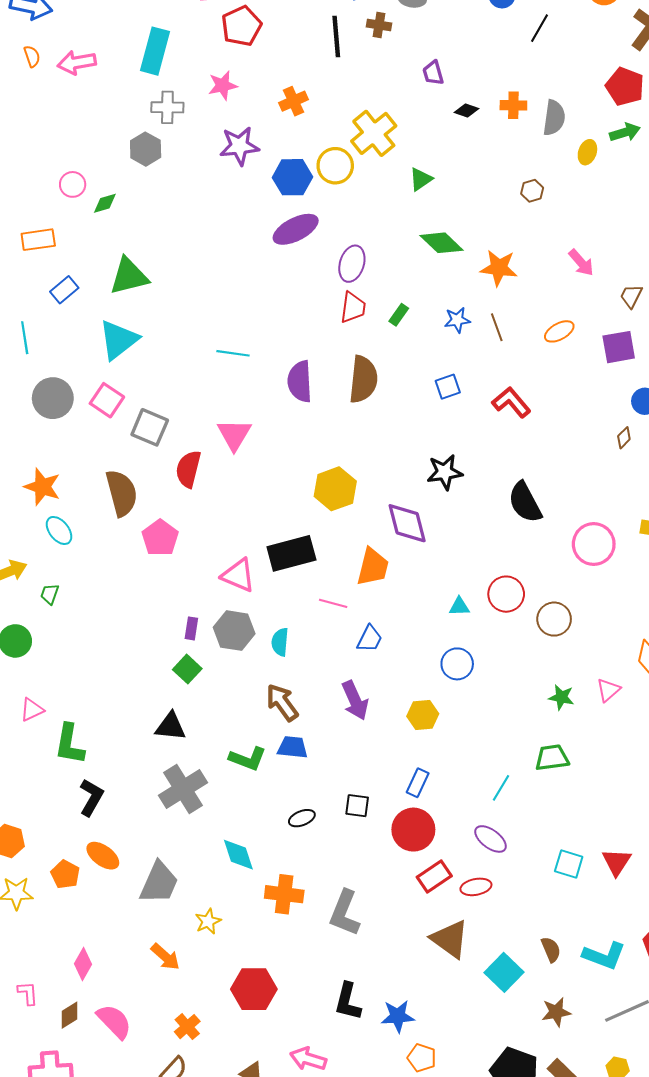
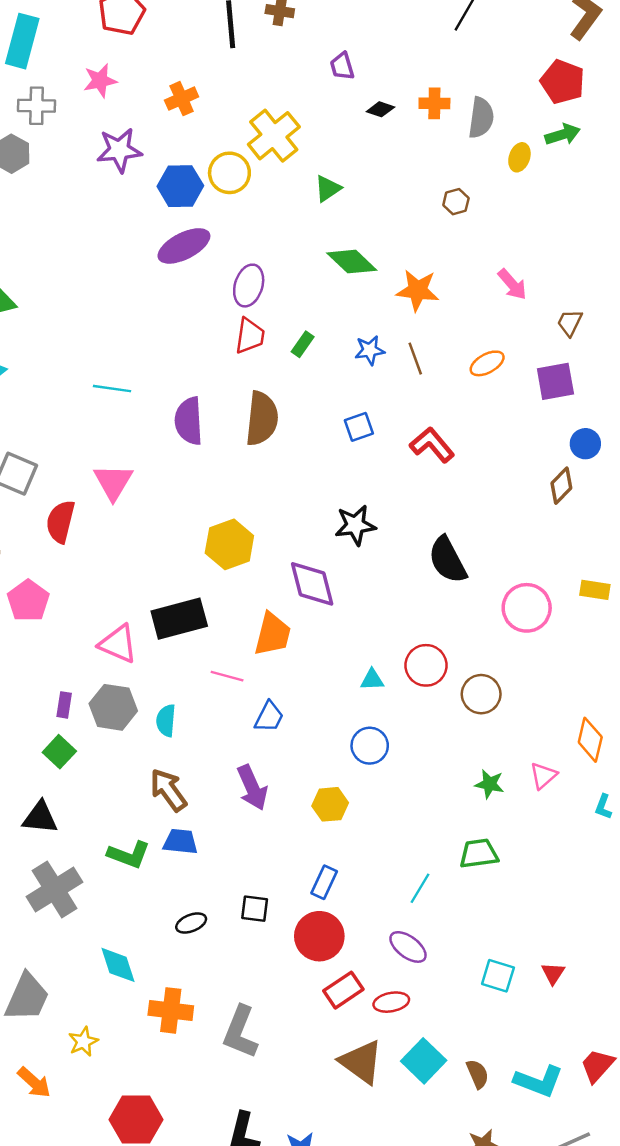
brown diamond: (624, 438) -> (561, 486), size x1.4
red triangle: (617, 862) -> (553, 973), size x0.7
cyan square: (504, 972) -> (424, 1061), moved

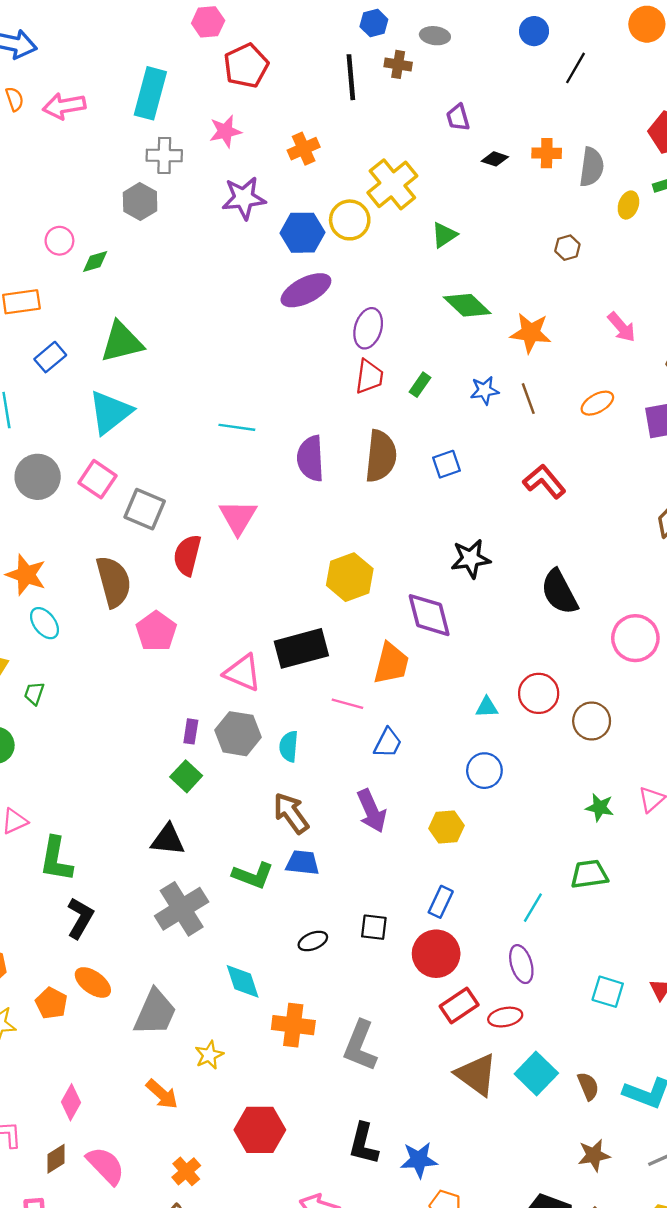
blue square: (359, 427) -> (446, 464), moved
purple ellipse: (408, 947) -> (521, 964), turned 36

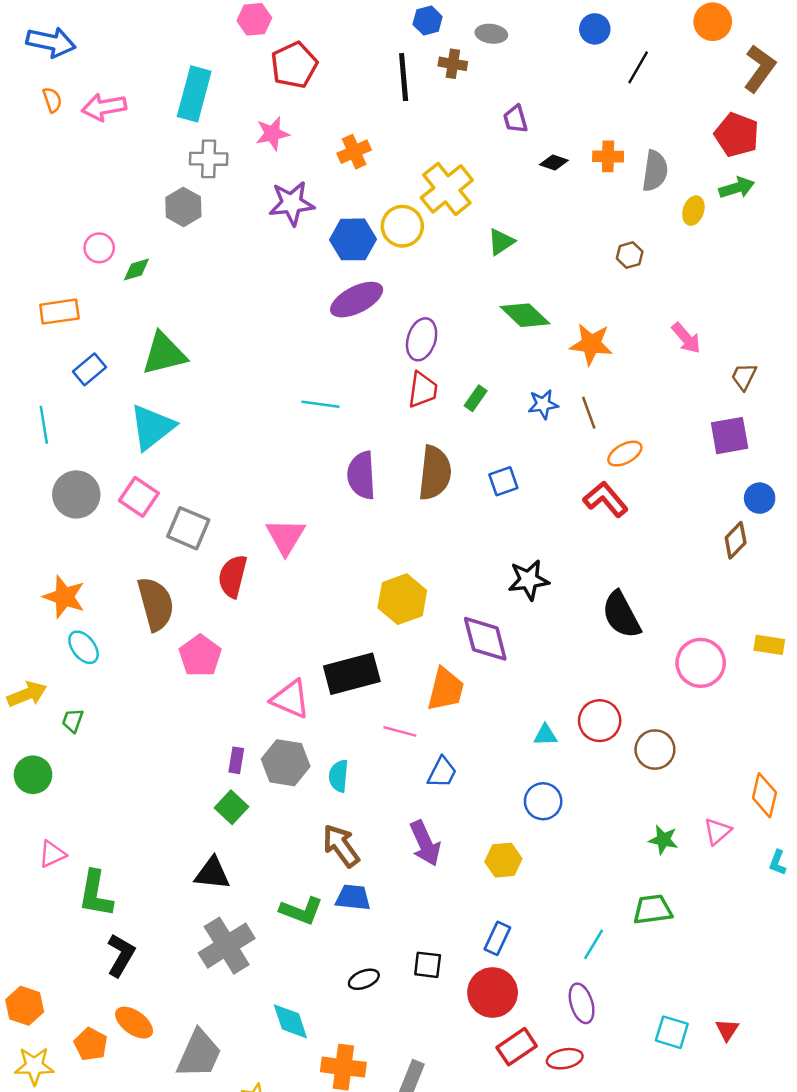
orange ellipse: (597, 403) -> (625, 454), moved
cyan line: (237, 427) -> (321, 404), moved

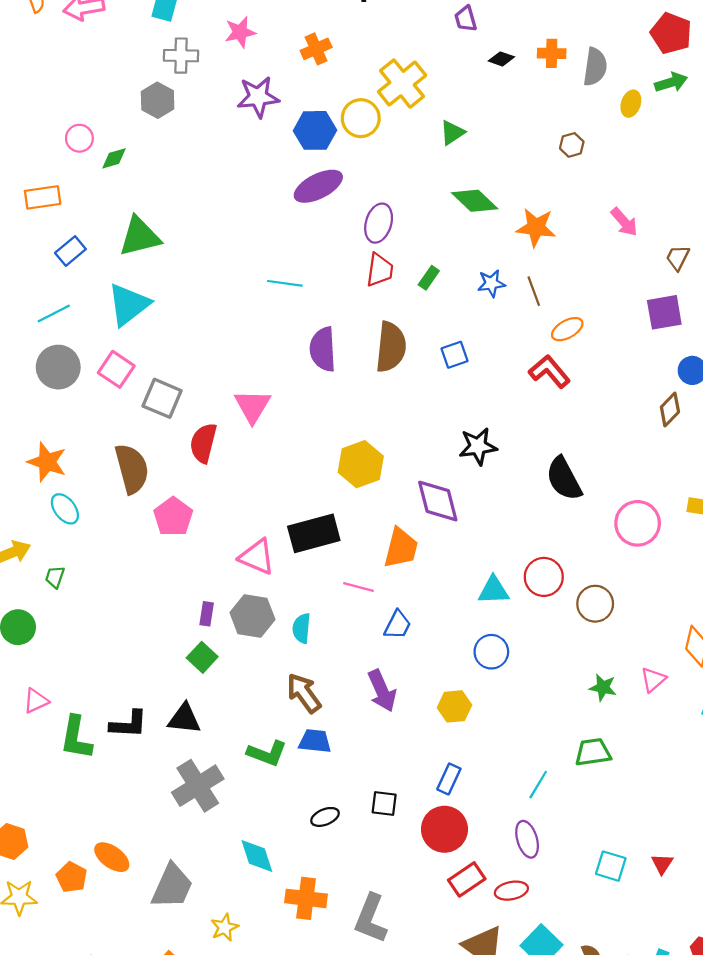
cyan line: (44, 425) -> (54, 313), moved, turned 72
cyan triangle: (545, 735) -> (494, 590), size x1.4
black L-shape: (121, 955) -> (129, 724), moved, turned 63

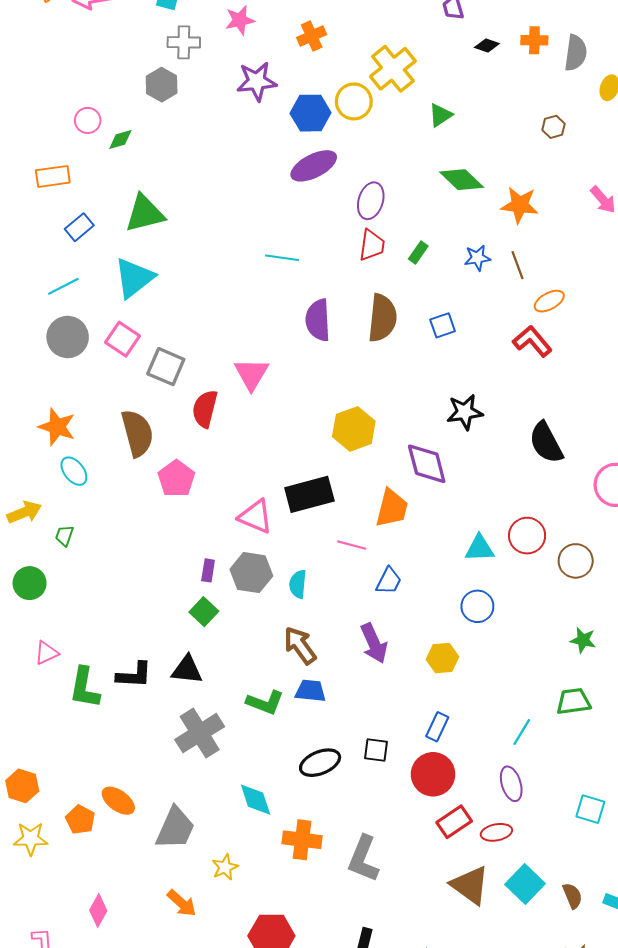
black ellipse: (325, 817) -> (320, 763), size x1.5

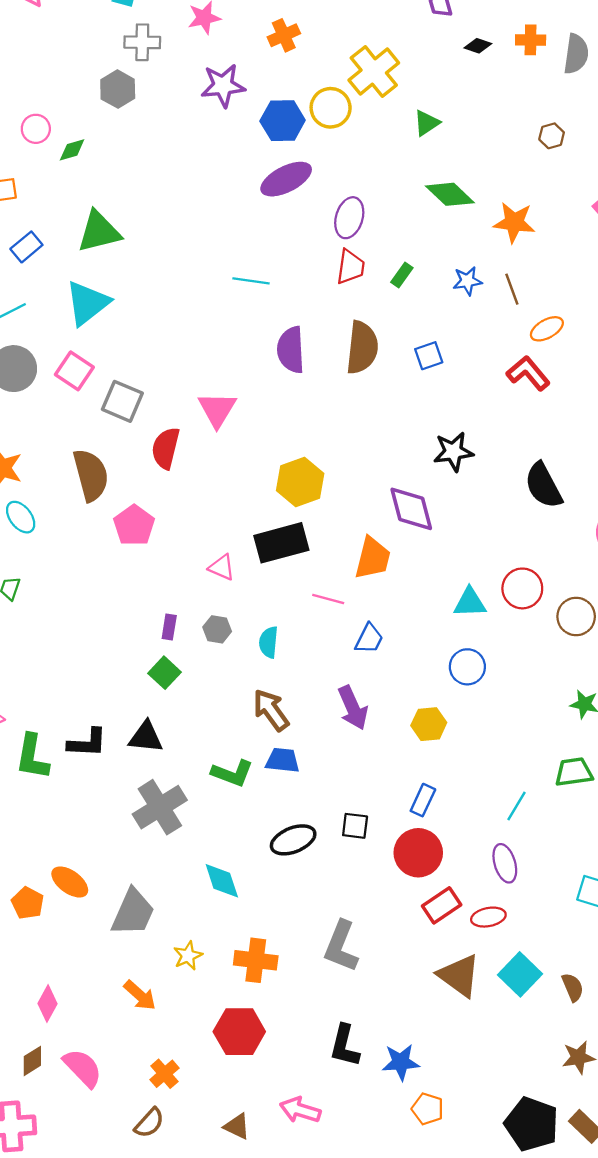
yellow hexagon: (354, 429) -> (300, 482), moved
pink triangle: (256, 517) -> (222, 567), size x0.7
gray hexagon: (251, 573) -> (217, 629), size x0.6
orange cross: (302, 840) -> (256, 960), moved

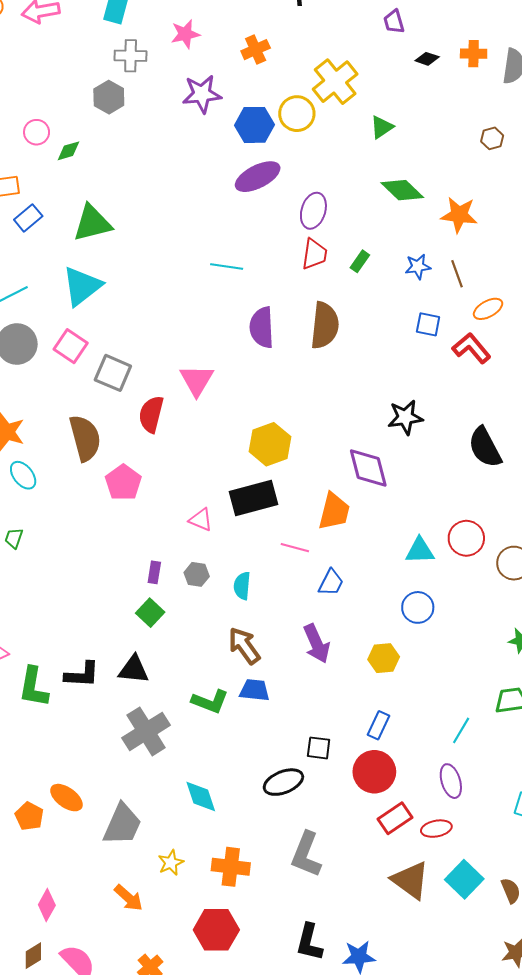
blue rectangle: (26, 247) -> (28, 218), moved
blue square: (429, 356) -> (428, 324), moved, turned 30
black ellipse: (293, 840) -> (283, 782), moved

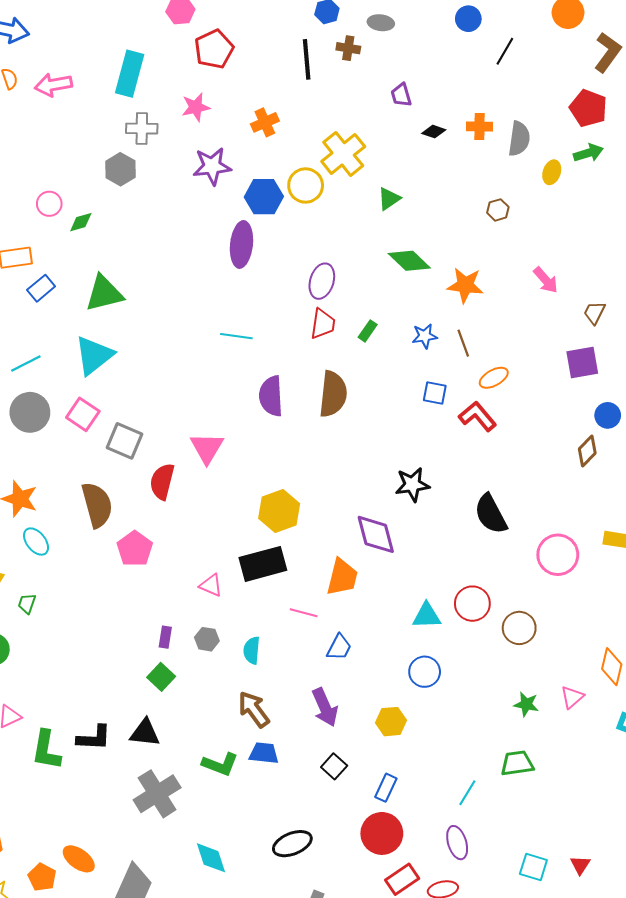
purple ellipse: (258, 177) -> (241, 244), moved, turned -57
black square: (319, 748) -> (334, 766), moved, turned 35

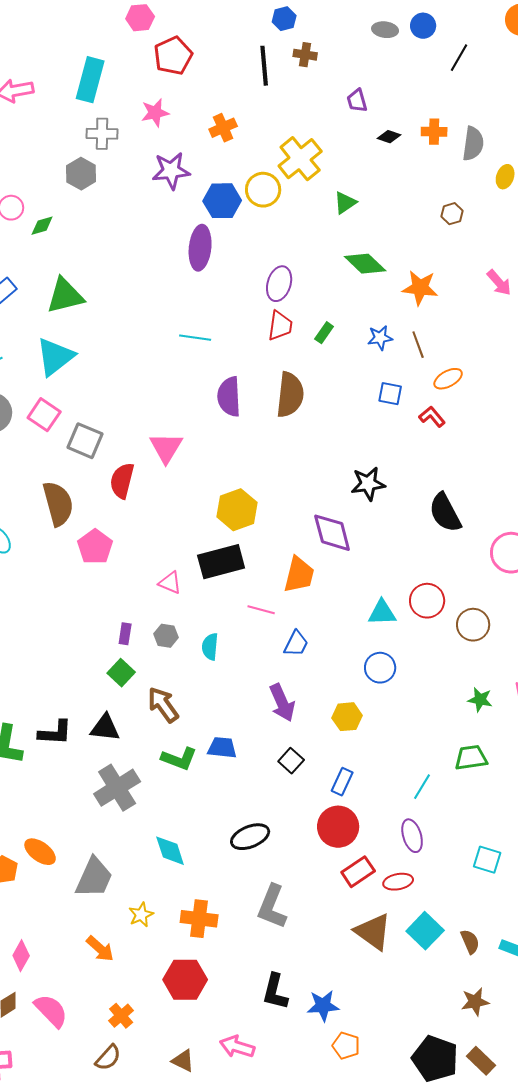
gray ellipse: (381, 23) -> (385, 30), moved
red L-shape: (477, 416) -> (432, 417), size x0.7
brown arrow: (254, 709) -> (163, 705), moved

